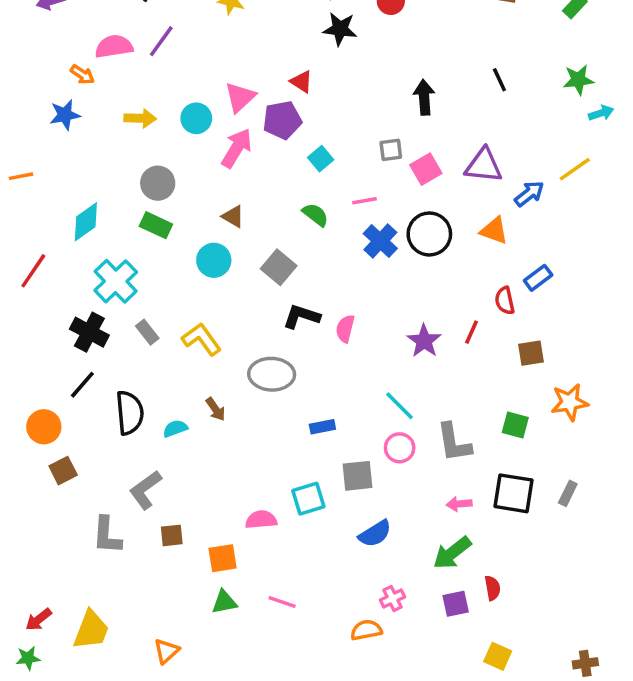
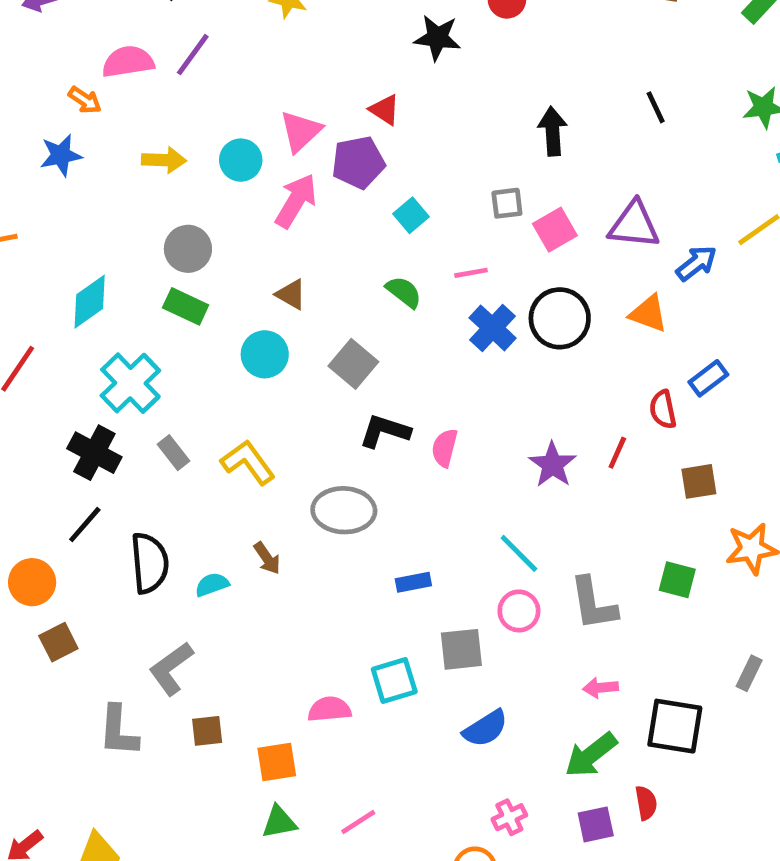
black square: (513, 493) -> (675, 726), moved
pink line: (282, 602) -> (358, 822), turned -52

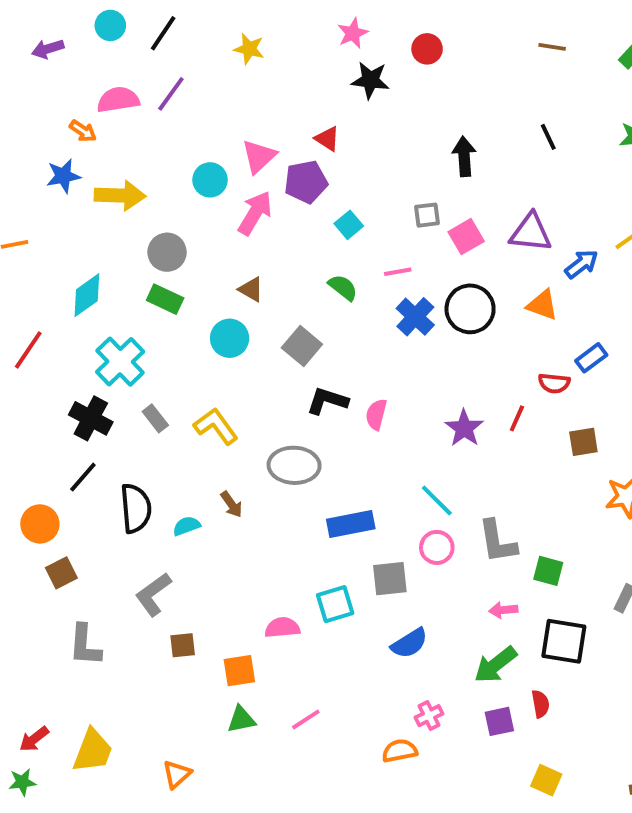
yellow arrow: (164, 160) -> (120, 196), moved, size x1.4
red semicircle: (663, 409) -> (554, 383), turned -72
green square: (677, 580) -> (548, 571), moved
blue rectangle: (413, 582) -> (351, 524), size x1.6
gray L-shape: (118, 731) -> (85, 645), moved

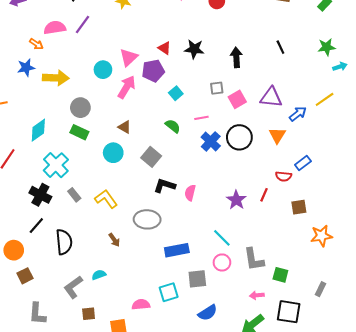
black star: (370, 80) -> (194, 49), moved
orange triangle: (542, 305) -> (277, 135), turned 42
cyan semicircle: (187, 526) -> (99, 275), moved

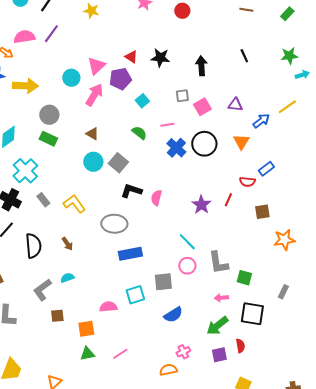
purple triangle: (271, 97) -> (235, 105), size x0.7
cyan circle: (113, 153) -> (93, 162), moved
brown arrow: (114, 240) -> (67, 244), moved
blue rectangle: (177, 250) -> (130, 254), moved

